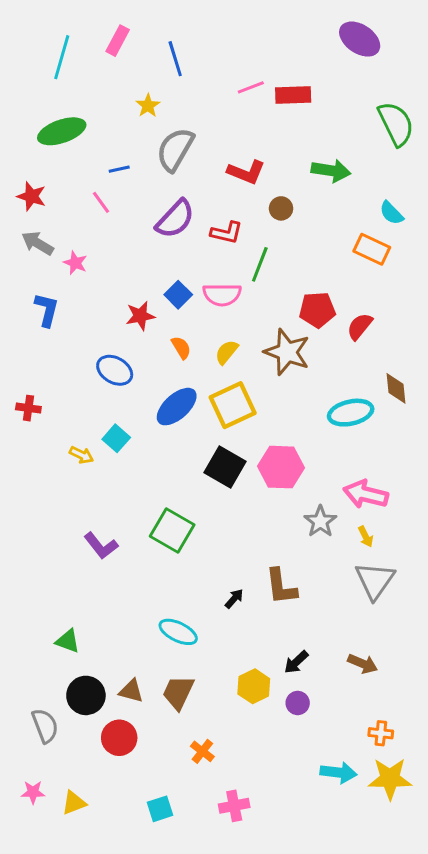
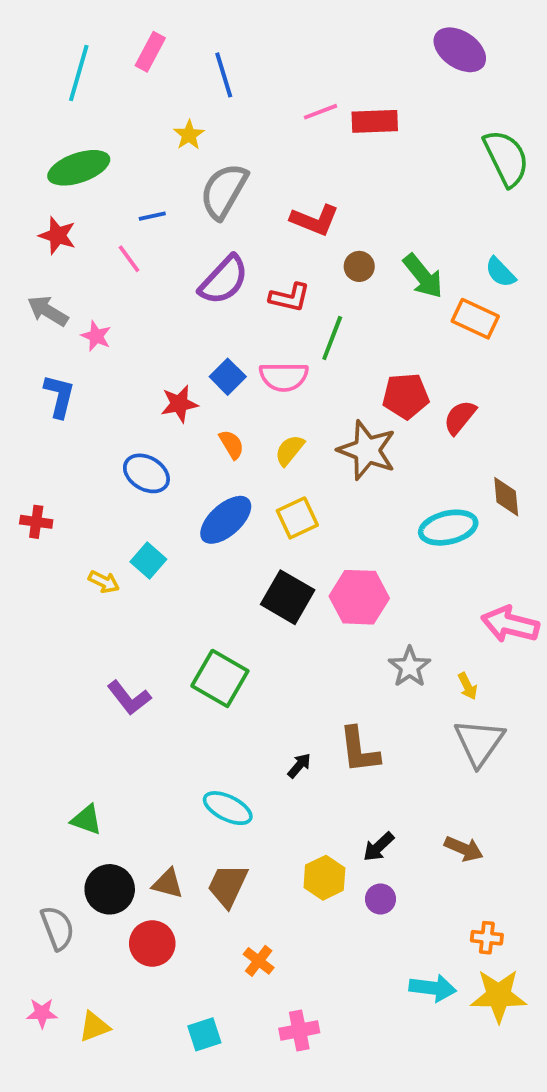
green arrow: (331, 171) -> (423, 276), moved, turned 42
red star: (31, 196) -> (57, 235), moved
yellow square: (233, 405) -> (297, 518), size x0.7
pink arrow: (366, 494) -> (510, 624), moved

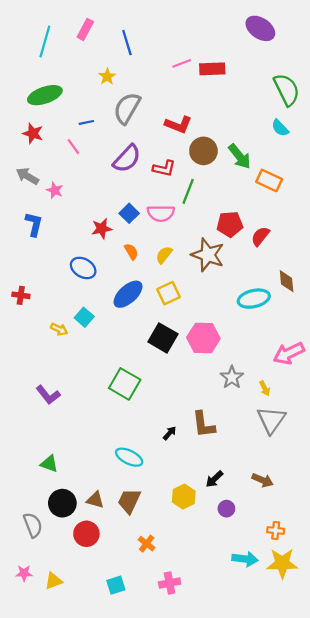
brown circle: (359, 266) -> (203, 151), size x1.6
cyan semicircle: (500, 272) -> (280, 128), moved
pink arrow: (510, 624) -> (289, 353), turned -40
purple L-shape: (129, 698) -> (48, 395), moved
purple circle: (380, 899) -> (226, 509), moved

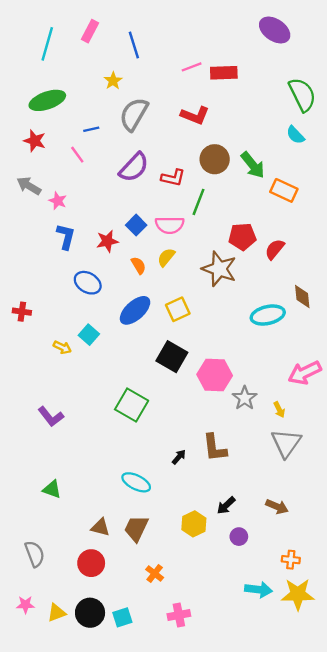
red L-shape: (178, 125) -> (195, 115), moved
blue L-shape: (34, 224) -> (66, 237), moved
yellow semicircle: (164, 255) -> (166, 257), moved
pink hexagon: (203, 338) -> (215, 375), moved
black circle: (62, 503) -> (90, 613), moved

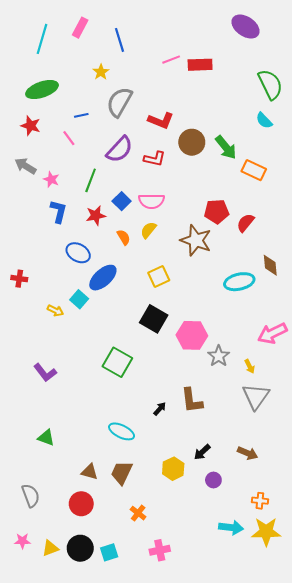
red L-shape: (195, 115) -> (161, 121), moved
green line: (198, 202) -> (91, 180), moved
blue ellipse: (135, 310) -> (103, 278), moved

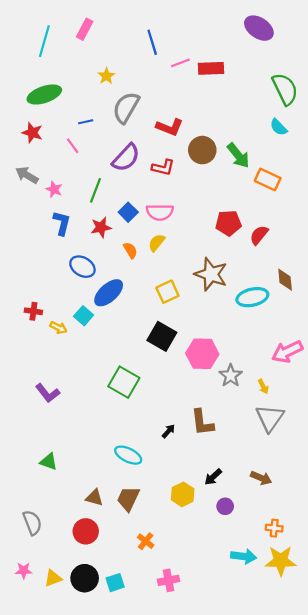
blue line: (119, 40) -> (152, 42), moved
brown star: (196, 240) -> (211, 274), moved
red cross: (19, 279) -> (33, 311), moved

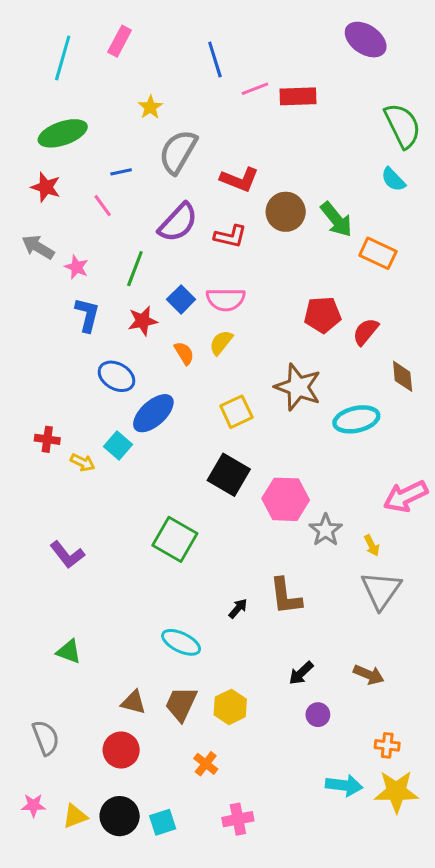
brown diamond: (285, 280) -> (403, 376), moved
yellow hexagon: (183, 494) -> (230, 707), moved

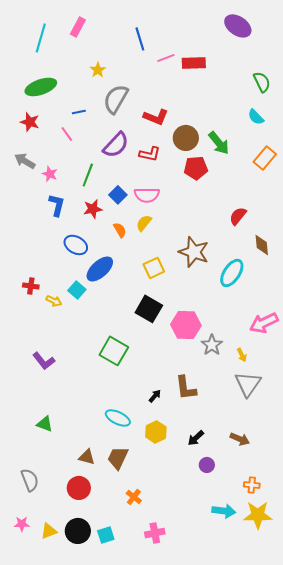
green semicircle: (403, 126) -> (262, 82), size x0.7
orange rectangle: (378, 253) -> (265, 158), moved, turned -75
red pentagon: (323, 315) -> (196, 168), moved
cyan ellipse: (356, 419) -> (232, 273), turned -44
yellow hexagon: (230, 707) -> (156, 432), moved

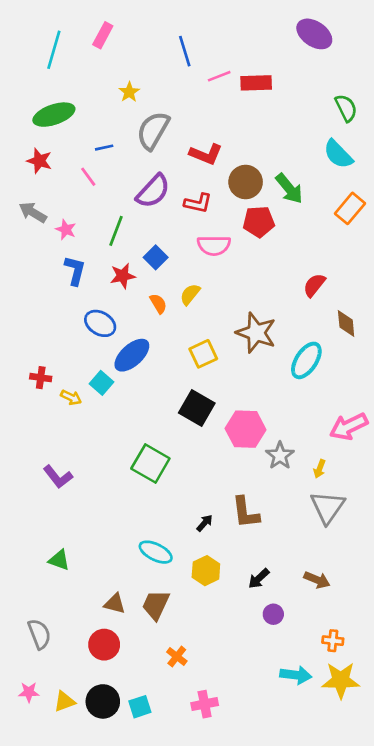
cyan semicircle: (256, 117) -> (338, 154), size x1.4
pink semicircle: (147, 195) -> (214, 245), moved
yellow arrow: (242, 355) -> (320, 469), turned 48

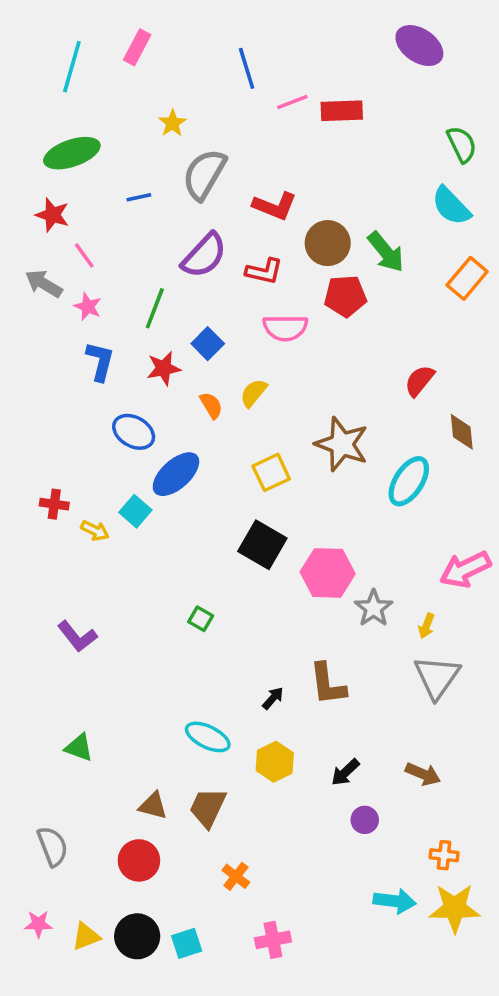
pink line: (88, 177) -> (84, 255), moved
green square: (150, 464) -> (201, 619), size x0.5

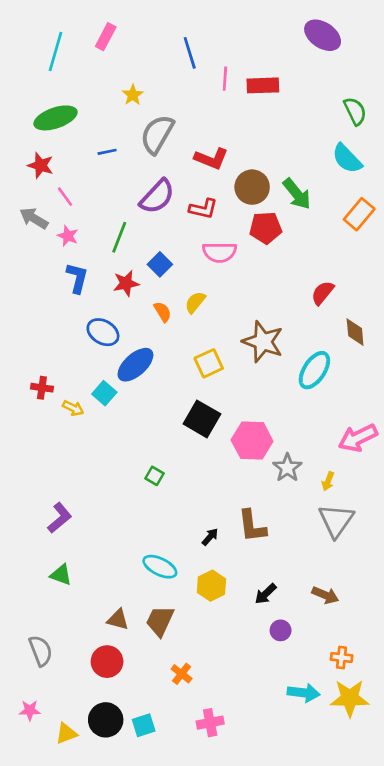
pink line: (292, 102) -> (225, 79), turned -65
purple L-shape: (77, 636) -> (60, 518), moved, turned -92
yellow triangle: (86, 936) -> (66, 733), moved

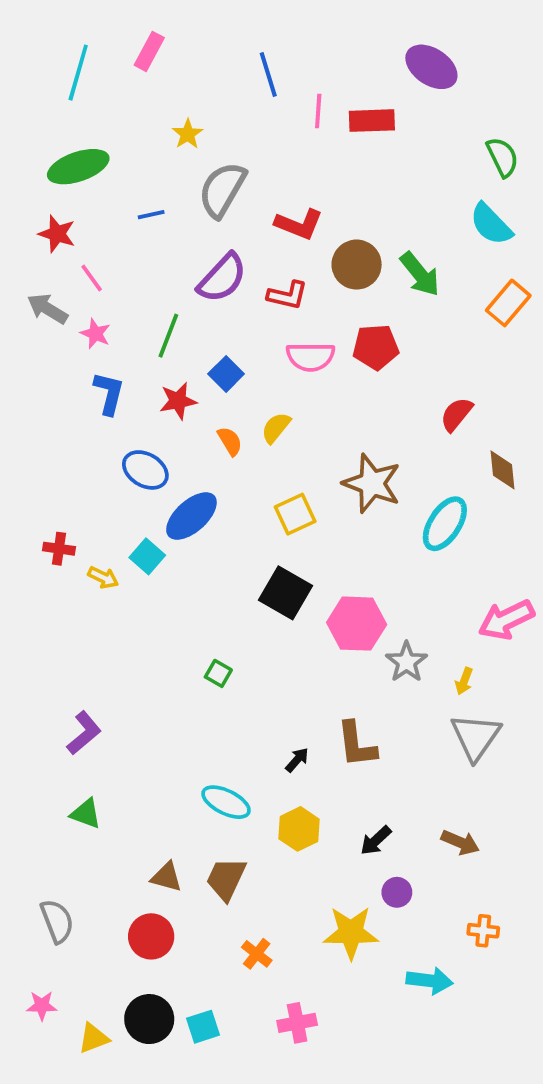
purple ellipse: (323, 35) -> (431, 67), moved
red pentagon: (266, 228) -> (376, 347), moved
yellow star: (350, 698) -> (351, 933), moved

